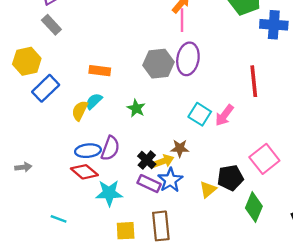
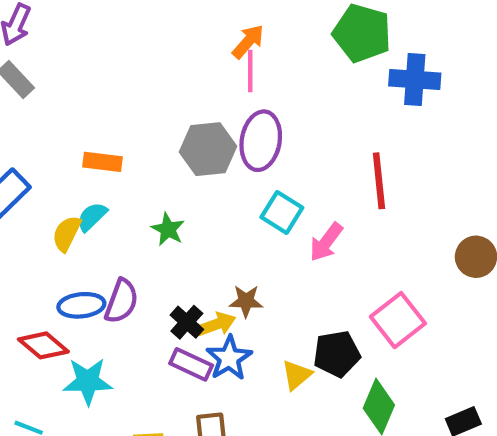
cyan square: (200, 114) -> (282, 212), moved
red diamond: (84, 172) -> (43, 345), moved
cyan star: (109, 193) -> (88, 381), moved

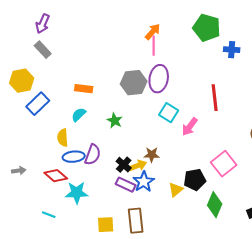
blue cross: (415, 80) -> (232, 50), size x0.7
yellow semicircle: (67, 234) -> (63, 138), moved, turned -30

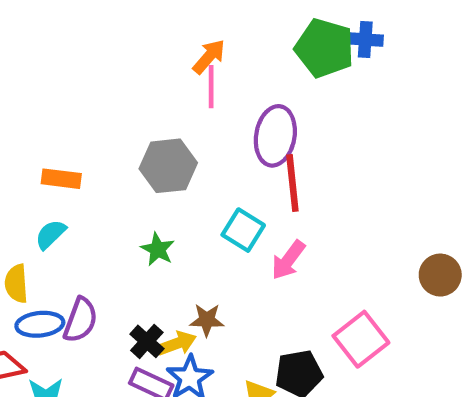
blue cross: (232, 50) -> (365, 40), moved
purple ellipse: (159, 79) -> (275, 136), moved
red line: (215, 98) -> (292, 183), moved
green star: (115, 121) -> (158, 249), moved

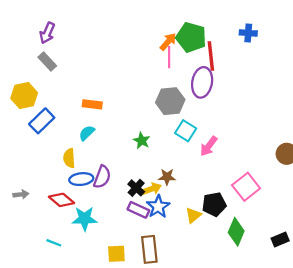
green pentagon: (325, 48) -> (191, 37), moved
gray hexagon: (168, 166) -> (170, 101), moved
red line: (292, 183) -> (211, 56), moved

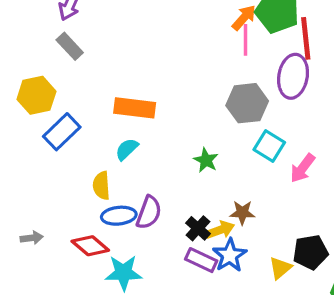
orange rectangle: (92, 104) -> (135, 108), size x1.4

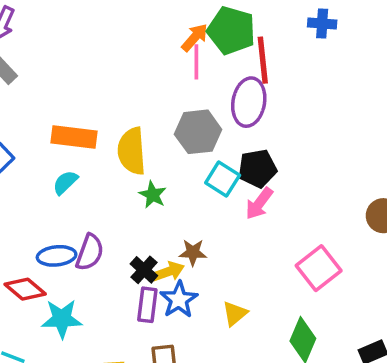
yellow semicircle: (101, 186) -> (132, 151), moved, size x1.5
black pentagon: (310, 252) -> (257, 169), moved
purple rectangle: (201, 260) -> (147, 305), turned 72

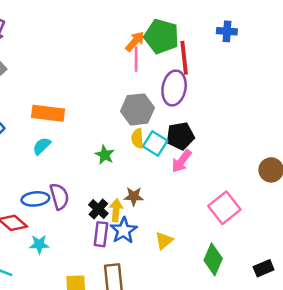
yellow semicircle: (132, 151) -> (137, 138), moved, size x0.6
purple semicircle: (90, 252) -> (59, 196), turned -36
yellow arrow: (168, 272) -> (116, 210), turned -65
cyan star: (62, 319) -> (39, 244), size x0.7

